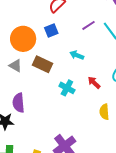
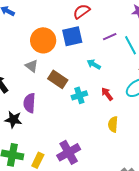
blue square: (51, 31) -> (72, 36), size x1.5
brown rectangle: (42, 64) -> (58, 79), moved
cyan cross: (67, 88) -> (79, 95), turned 35

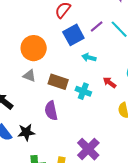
blue square: (72, 36) -> (73, 35), moved
cyan cross: (79, 95) -> (83, 91), turned -35
purple semicircle: (29, 103) -> (51, 111), moved

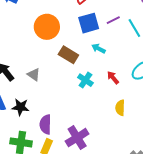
gray triangle: (29, 76) -> (34, 74), moved
brown rectangle: (58, 82) -> (68, 55), moved
purple semicircle: (51, 111) -> (45, 124), moved

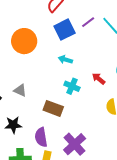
cyan arrow: (99, 49) -> (65, 60), moved
brown rectangle: (68, 55) -> (53, 108), moved

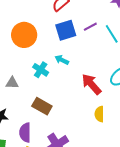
red arrow: (99, 79) -> (91, 84), size x1.6
cyan cross: (72, 86) -> (41, 70), moved
gray triangle: (20, 90) -> (12, 83), turned -32

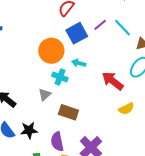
orange circle: (24, 35) -> (51, 51), moved
gray triangle: (12, 83) -> (45, 95), moved, turned -32
yellow semicircle: (99, 114) -> (126, 109), turned -105

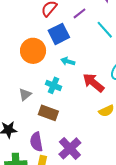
purple line: (100, 25) -> (80, 13), moved
cyan arrow: (79, 63) -> (68, 61), moved
cyan cross: (60, 77) -> (53, 85), moved

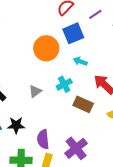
cyan cross: (53, 85) -> (64, 84), turned 35
brown rectangle: (48, 113) -> (83, 104), moved

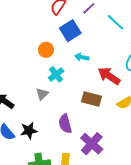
orange circle: (46, 48) -> (46, 50), size x0.6
cyan cross: (64, 84) -> (56, 74), moved
purple semicircle: (43, 139) -> (65, 124), moved

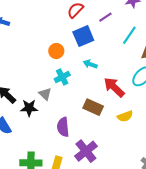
cyan line: (115, 22) -> (129, 35), turned 72
gray triangle: (42, 94) -> (45, 94), turned -40
black star: (29, 131) -> (29, 108), moved

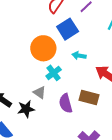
orange circle: (56, 51) -> (43, 48), size x1.6
purple semicircle: (63, 127) -> (66, 103), moved

